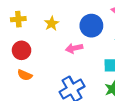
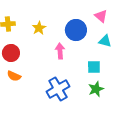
pink arrow: (74, 48) -> (60, 51), turned 98

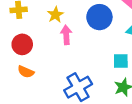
pink arrow: (60, 51) -> (66, 35), moved

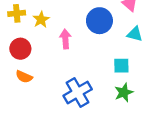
yellow star: (55, 15) -> (41, 19), moved

